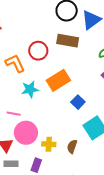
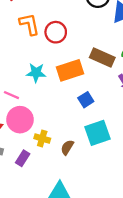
brown rectangle: (68, 41) -> (102, 57), moved
orange L-shape: (15, 63) -> (29, 24), moved

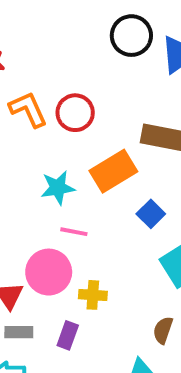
pink line: (11, 95) -> (74, 232), moved
brown semicircle: (67, 147) -> (163, 330), moved

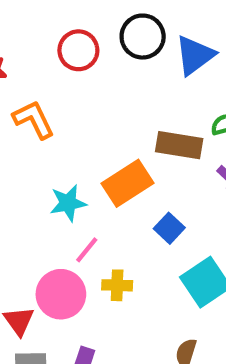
red circle: (75, 113) -> (78, 50), moved
pink line: (74, 232) -> (87, 250), turned -60
yellow cross: (93, 295) -> (117, 285), moved

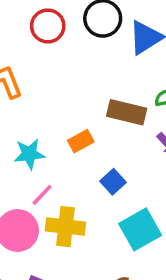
orange rectangle: (128, 183) -> (81, 141), size x0.6
yellow cross: (117, 285) -> (65, 227), size x1.5

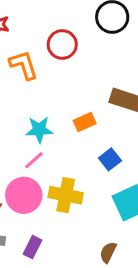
red circle: (48, 26) -> (62, 44), moved
pink line: (42, 195) -> (34, 160), moved

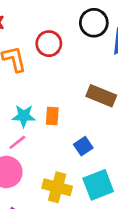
orange rectangle: (85, 122) -> (52, 116), moved, turned -66
yellow cross: (66, 195) -> (57, 187), moved

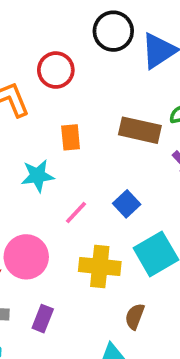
orange rectangle: (52, 116) -> (71, 137), moved
pink line: (17, 142) -> (76, 212), moved

